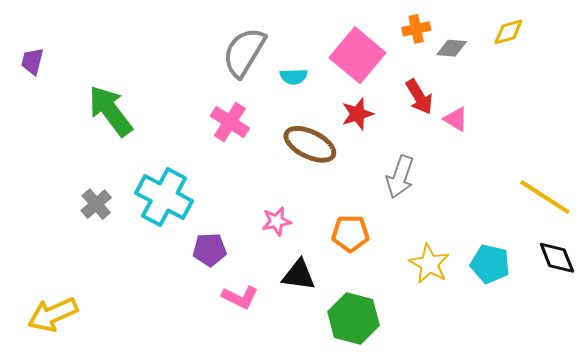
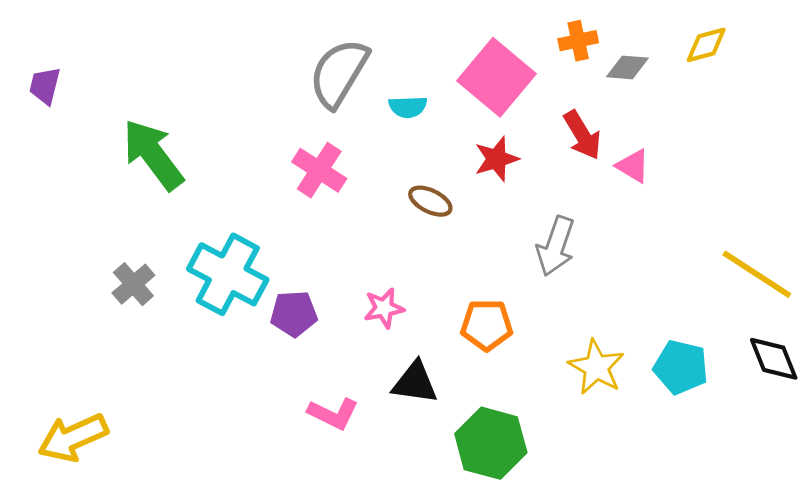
brown ellipse: (310, 144) -> (430, 201), size x0.6
purple pentagon: (210, 250) -> (294, 314), moved

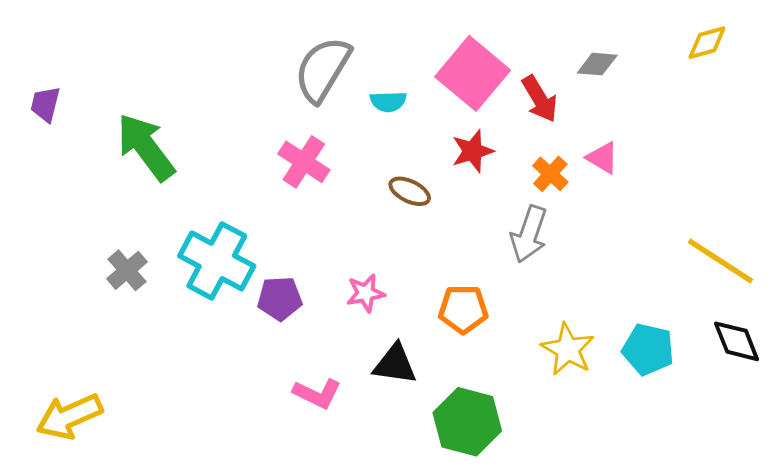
orange cross: (578, 41) -> (550, 174), moved, turned -36
yellow diamond: (706, 45) -> (707, 43), moved
purple trapezoid: (45, 86) -> (45, 104), moved
red arrow: (582, 135) -> (540, 99), moved

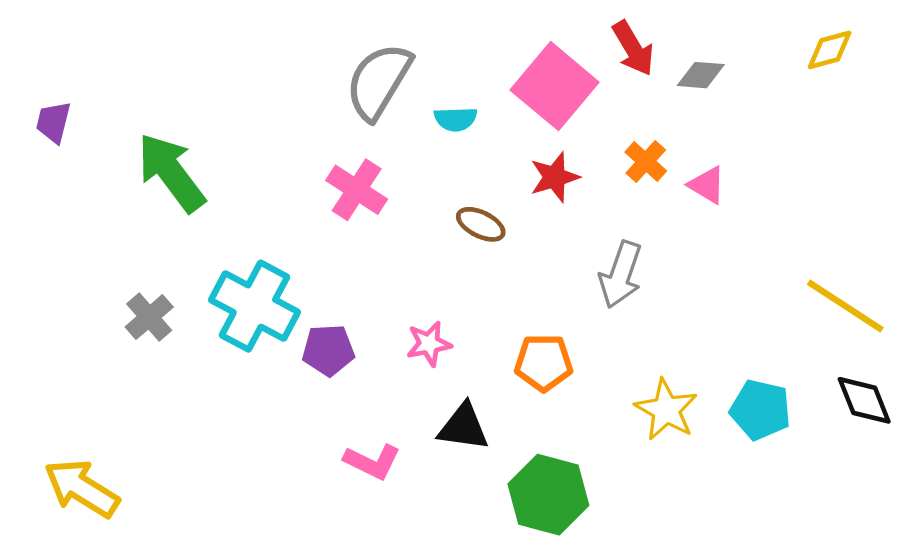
red arrow: (540, 99) -> (633, 48), moved
orange cross: (550, 174) -> (646, 161), moved
yellow arrow: (69, 416) -> (82, 488), turned 56

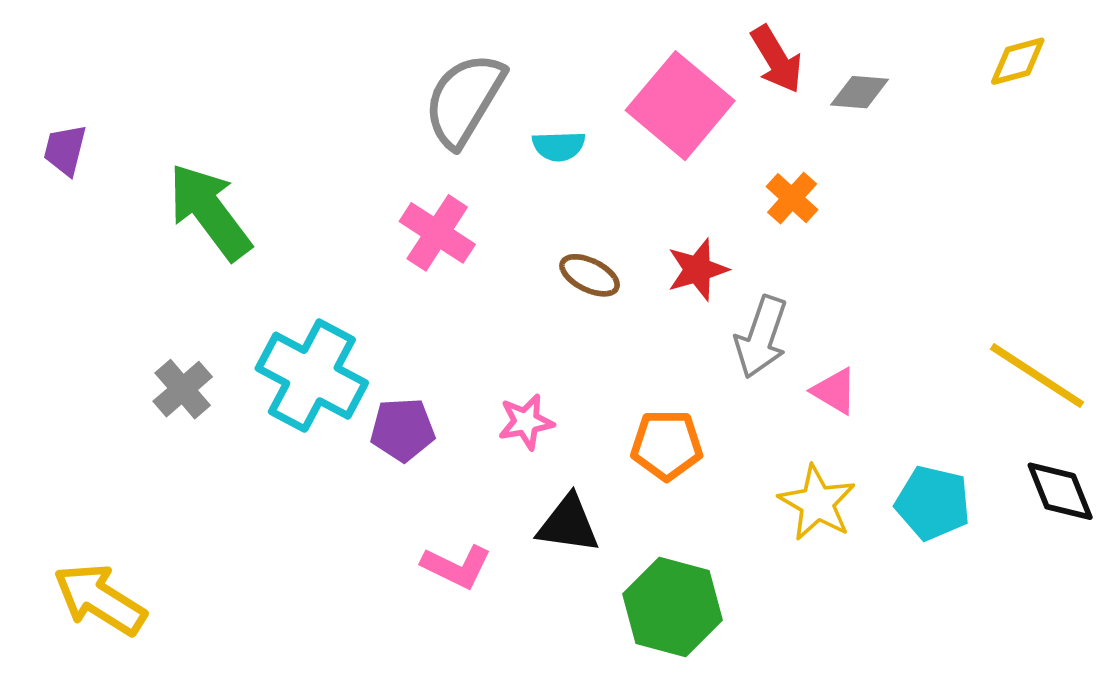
red star: (555, 177) -> (698, 270), moved
pink triangle: (707, 185) -> (834, 391), moved

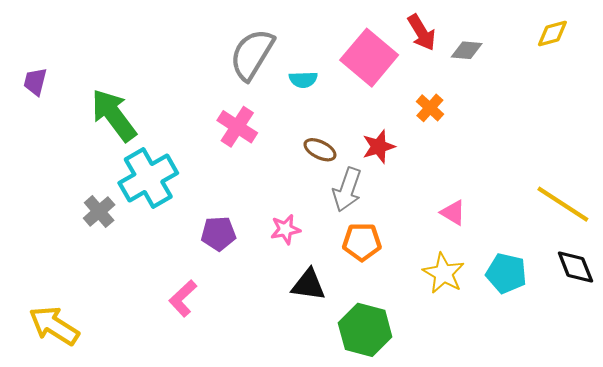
gray arrow: (761, 337) -> (347, 190), moved
cyan cross: (312, 376) -> (148, 178), moved, turned 32
pink L-shape: (456, 567) -> (183, 298), moved, turned 111

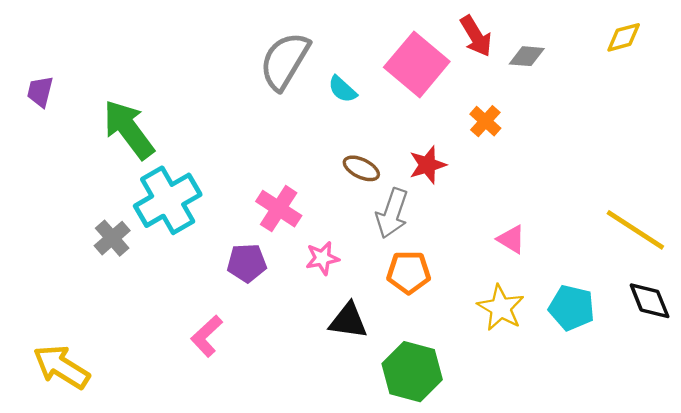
cyan semicircle: (303, 80) -> (342, 89), turned 44
pink cross: (237, 127) -> (279, 209), moved

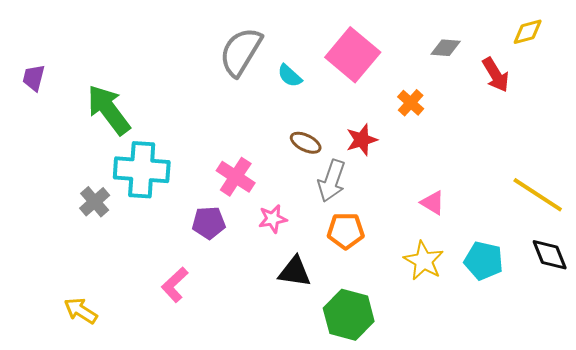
red arrow: (476, 36) -> (496, 75), moved
cyan cross: (168, 200) -> (142, 170), turned 34
yellow arrow: (61, 367) -> (81, 311), moved, size x0.7

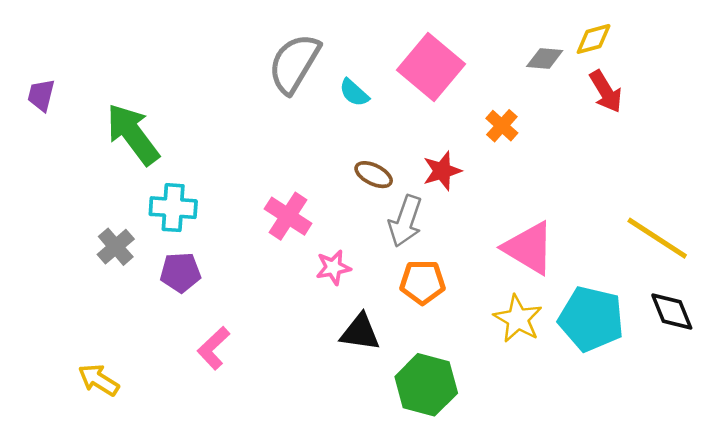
yellow diamond: (528, 32) -> (594, 39), moved
cyan cross: (142, 170) -> (173, 208), size x0.7
pink triangle: (433, 203) -> (529, 248), size x1.8
purple pentagon: (209, 223) -> (180, 272), moved
cyan pentagon: (484, 261) -> (591, 319), size x1.4

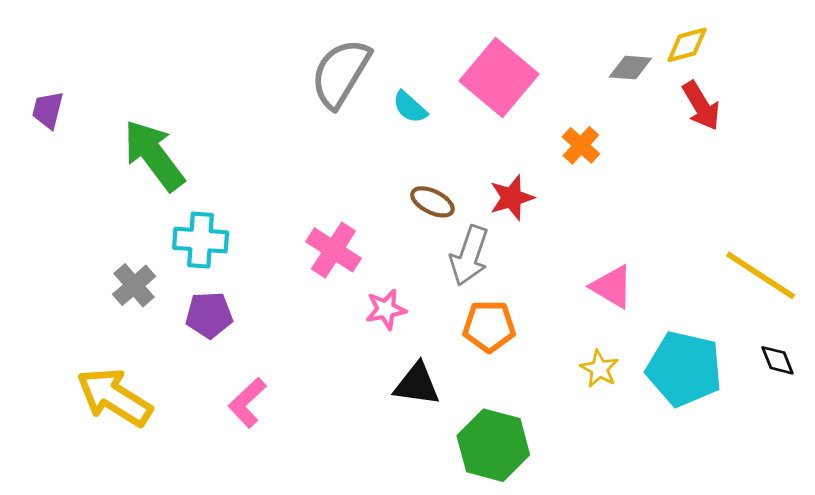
pink triangle: (529, 248) -> (612, 287), size x0.7
black diamond: (672, 311) -> (778, 360), size x0.7
yellow star: (518, 319) -> (599, 369), size x0.7
yellow arrow: (99, 380) -> (114, 397), moved, size x1.6

